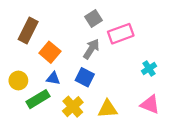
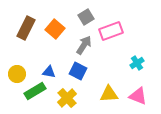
orange square: (50, 52) -> (55, 29), moved
yellow triangle: (108, 109) -> (109, 94), moved

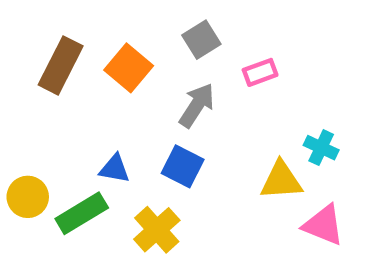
pink rectangle: (111, 31) -> (260, 72), size x0.6
cyan cross: (137, 63) -> (321, 148), turned -32
yellow circle: (17, 74) -> (28, 197), moved
yellow triangle: (109, 94) -> (281, 180), moved

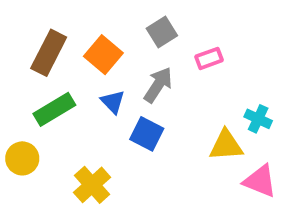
blue triangle: (115, 169) -> (113, 102), moved, turned 36
green rectangle: (82, 213) -> (54, 109), moved
yellow cross: (157, 230) -> (92, 185), moved

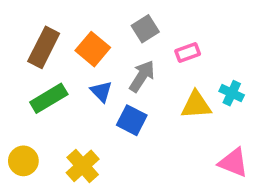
cyan cross: (258, 119) -> (232, 93), moved
yellow triangle: (226, 145) -> (196, 105), moved
yellow circle: (22, 158) -> (23, 161), moved

